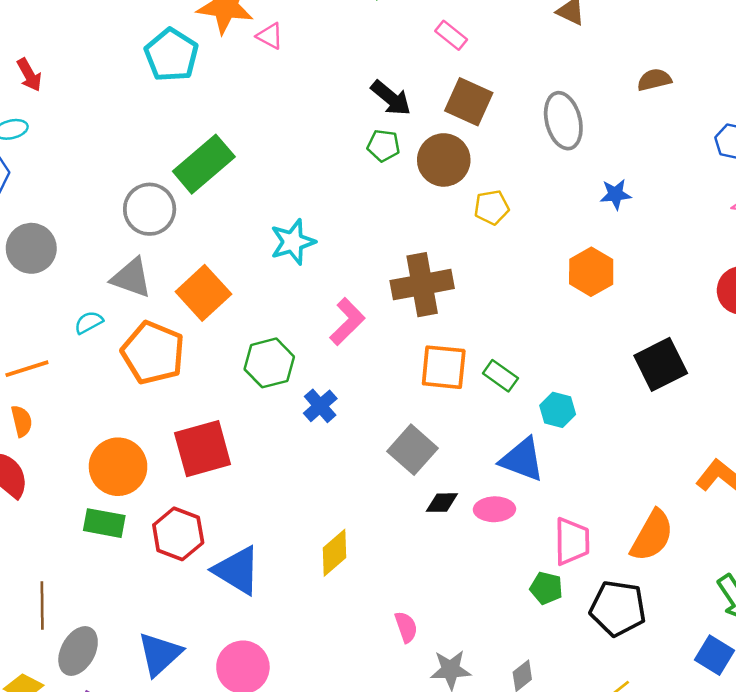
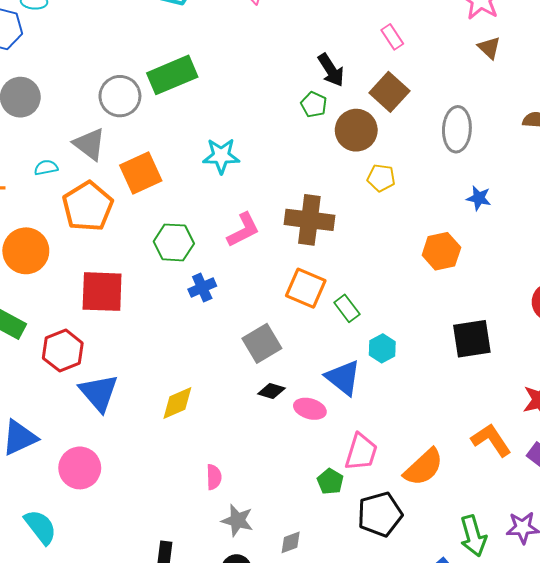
orange circle: (118, 467) -> (26, 251), moved
black pentagon: (618, 608) -> (380, 514), turned 30

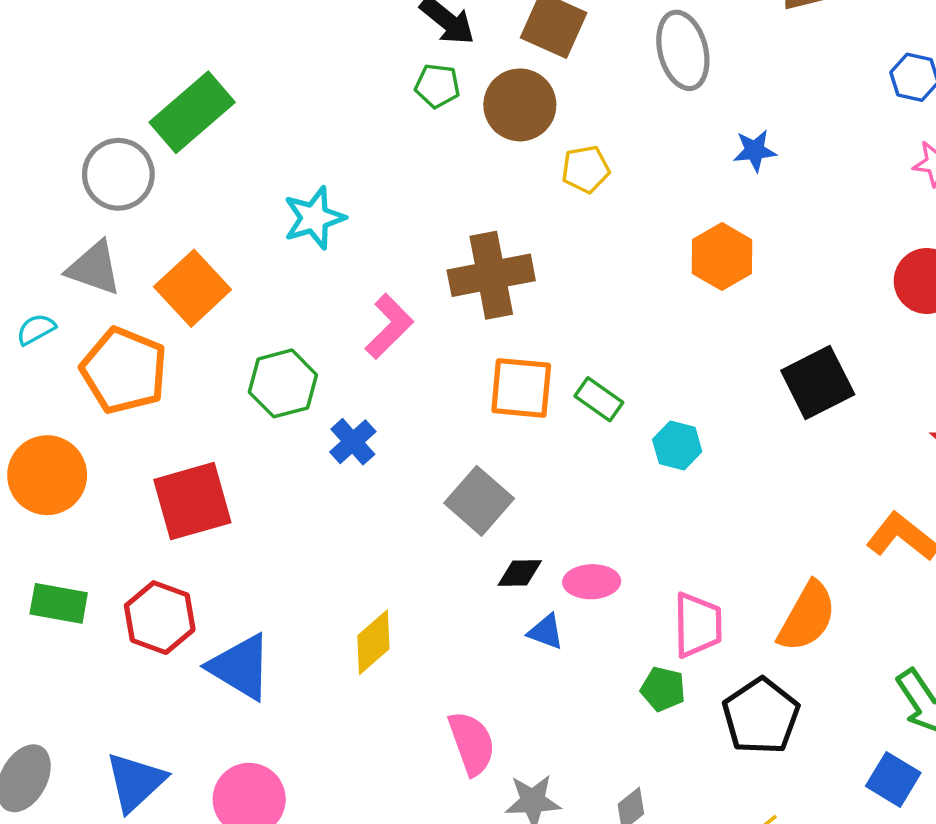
blue triangle: (343, 378) -> (546, 632), moved, size x0.6
pink semicircle: (214, 477) -> (472, 743), size x1.5

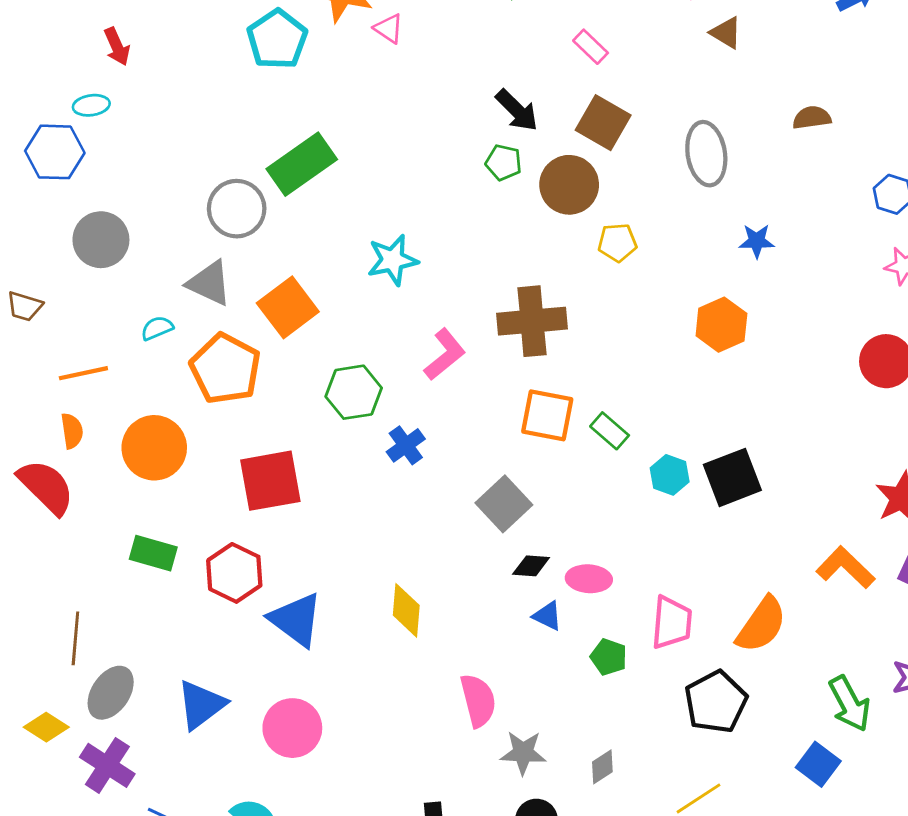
black square: (818, 383) -> (732, 477), moved
yellow diamond: (373, 642) -> (406, 610), turned -50
green pentagon: (663, 689) -> (609, 657), moved

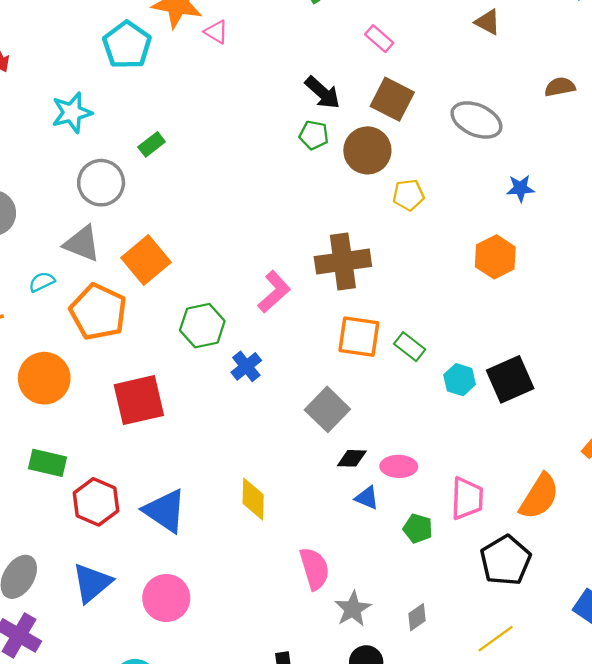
gray ellipse: (706, 154) -> (476, 120), turned -54
green rectangle: (302, 164) -> (152, 144), size x0.5
cyan star: (393, 260) -> (72, 113), moved
red hexagon: (234, 573) -> (96, 502), moved
gray star: (523, 753) -> (353, 609), turned -30

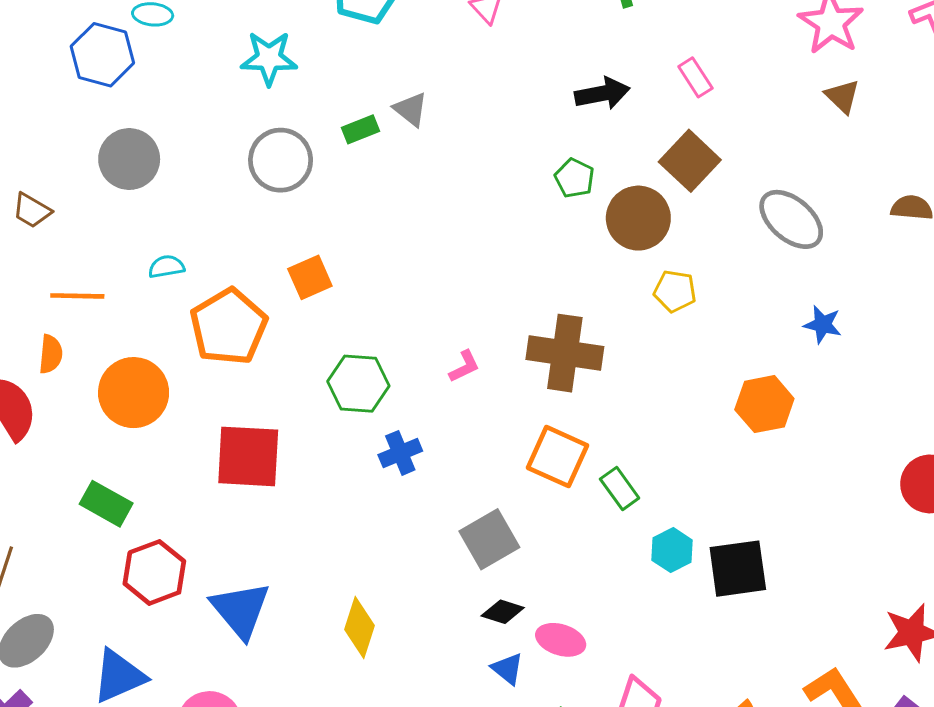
black arrow: (322, 93) -> (602, 93), moved, turned -69
gray triangle: (82, 244) -> (411, 109), moved, size x0.7
orange square: (146, 260) -> (310, 277), size x0.7
pink L-shape: (274, 292) -> (464, 366), size x0.6

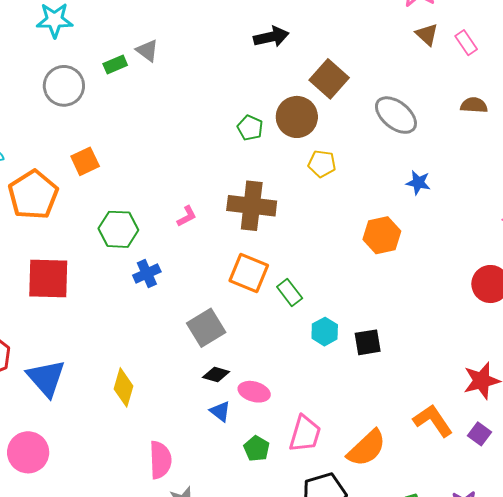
pink rectangle: (695, 77) -> (466, 43), moved
green pentagon: (574, 178) -> (250, 128), moved
black square: (738, 569) -> (368, 342), size x0.7

